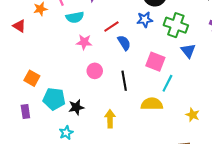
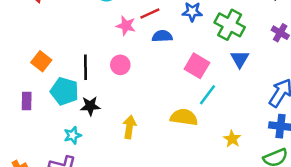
pink star: (84, 42) -> (126, 26), moved
blue semicircle: (124, 43) -> (162, 36), turned -70
black line: (124, 81) -> (86, 67), moved

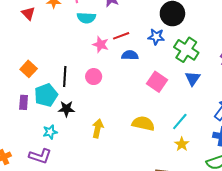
cyan pentagon: (64, 91) -> (46, 95), turned 30
cyan line: (207, 95) -> (180, 121), moved
purple rectangle: (27, 101) -> (24, 102), moved

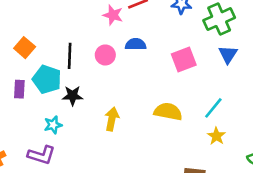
green cross: (186, 50) -> (219, 19), turned 35
blue semicircle: (130, 55) -> (136, 44), moved
pink square: (157, 82) -> (184, 59), turned 36
cyan pentagon: (46, 95) -> (47, 79), turned -30

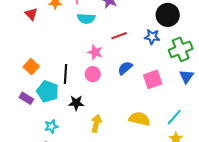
pink star: (113, 15) -> (95, 52), moved
blue semicircle: (136, 44) -> (125, 68), moved, turned -42
purple rectangle: (19, 89) -> (26, 98), turned -64
black star: (73, 96) -> (76, 103), moved

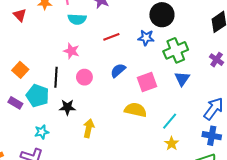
pink star: (95, 52) -> (71, 51), moved
yellow semicircle: (139, 119) -> (135, 110), moved

